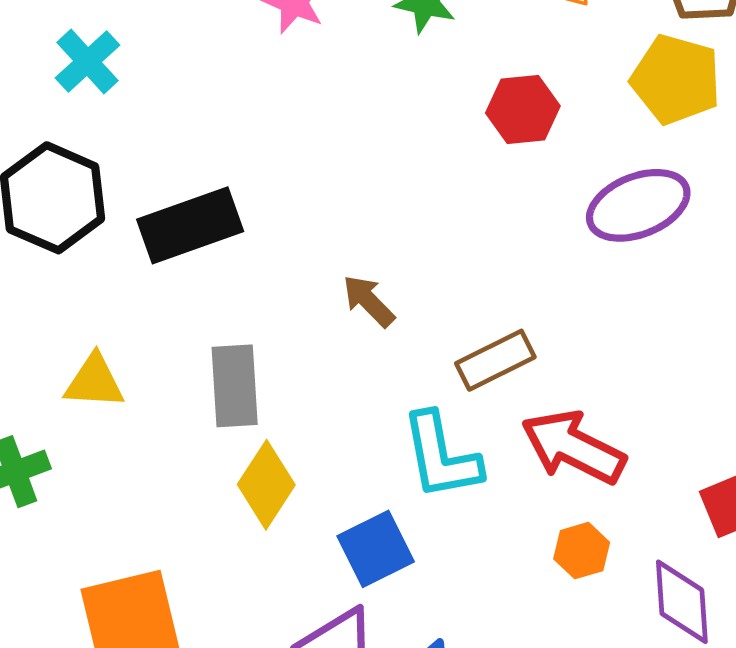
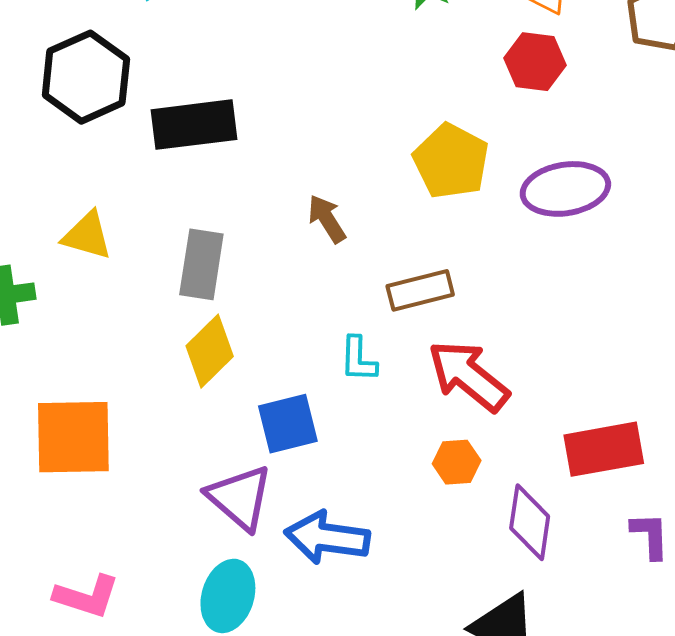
yellow pentagon: (676, 79) -> (451, 161), moved
red hexagon: (523, 109) -> (535, 62), moved
cyan L-shape: (441, 456) -> (358, 359), size x0.6

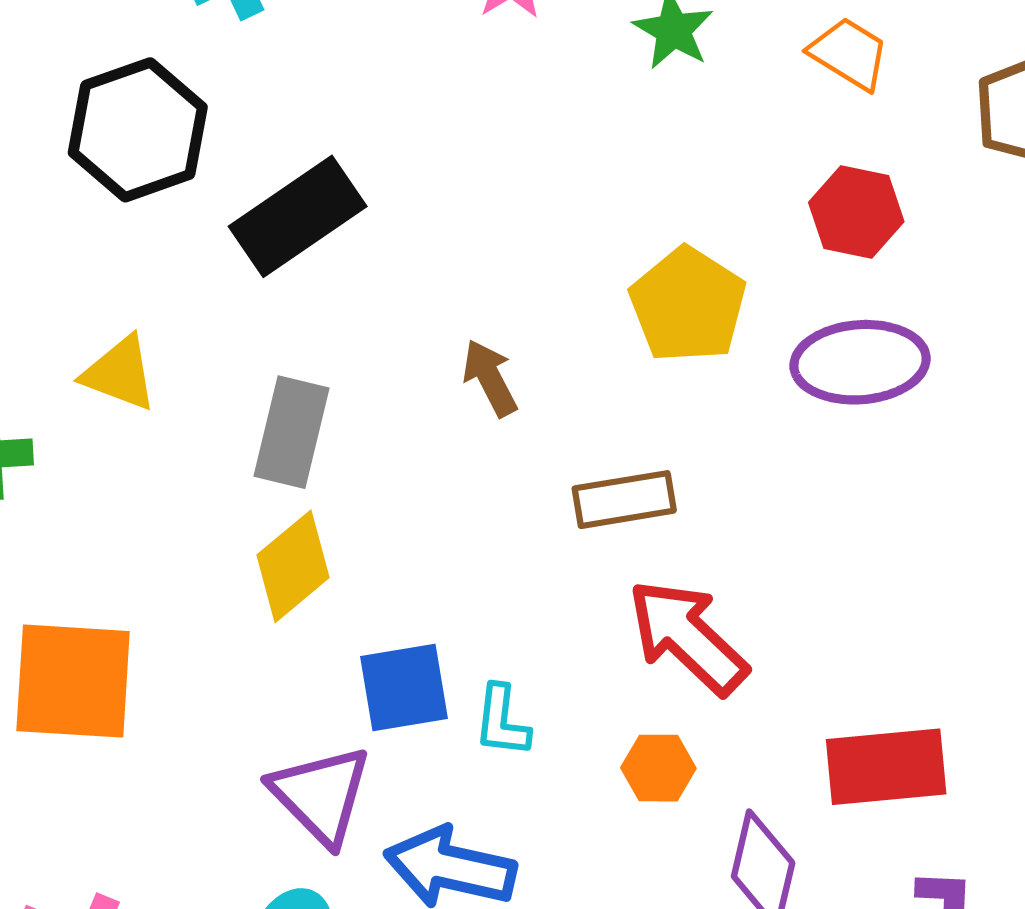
red hexagon: (535, 62) -> (856, 212), moved
black rectangle: (194, 125) -> (298, 216), turned -32
cyan L-shape: (358, 359) -> (502, 721), moved

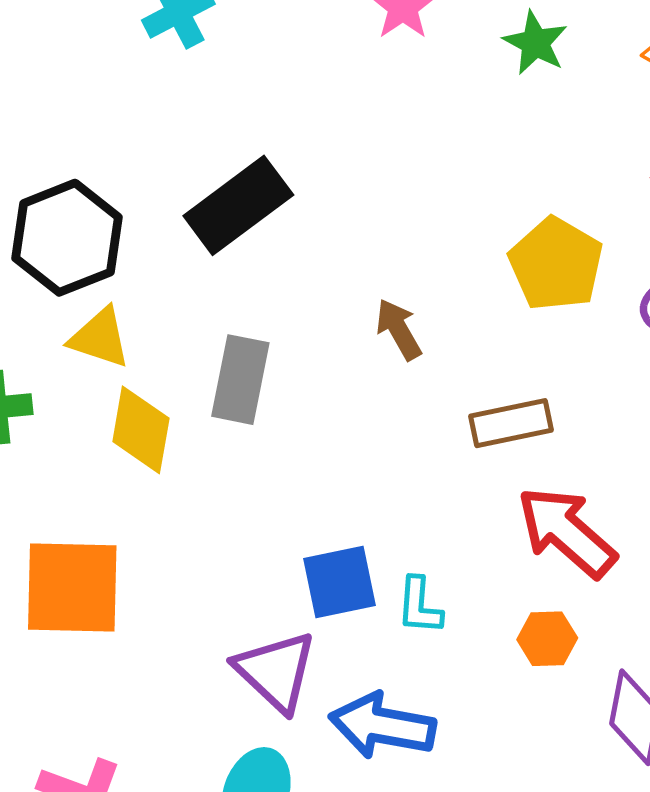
black hexagon: (138, 130) -> (67, 238), moved
yellow diamond: (293, 566) -> (141, 430), moved, turned -38

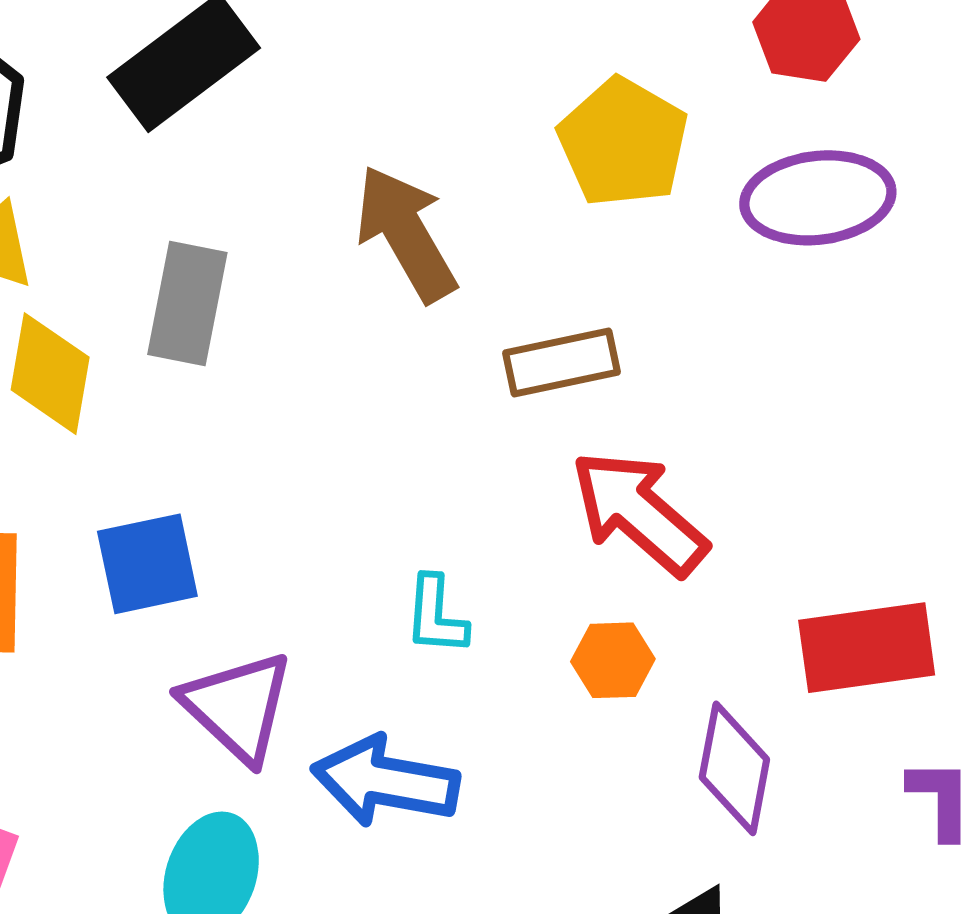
brown arrow: (399, 329) -> (406, 233), size x1.6
blue square: (339, 582) -> (147, 564), moved

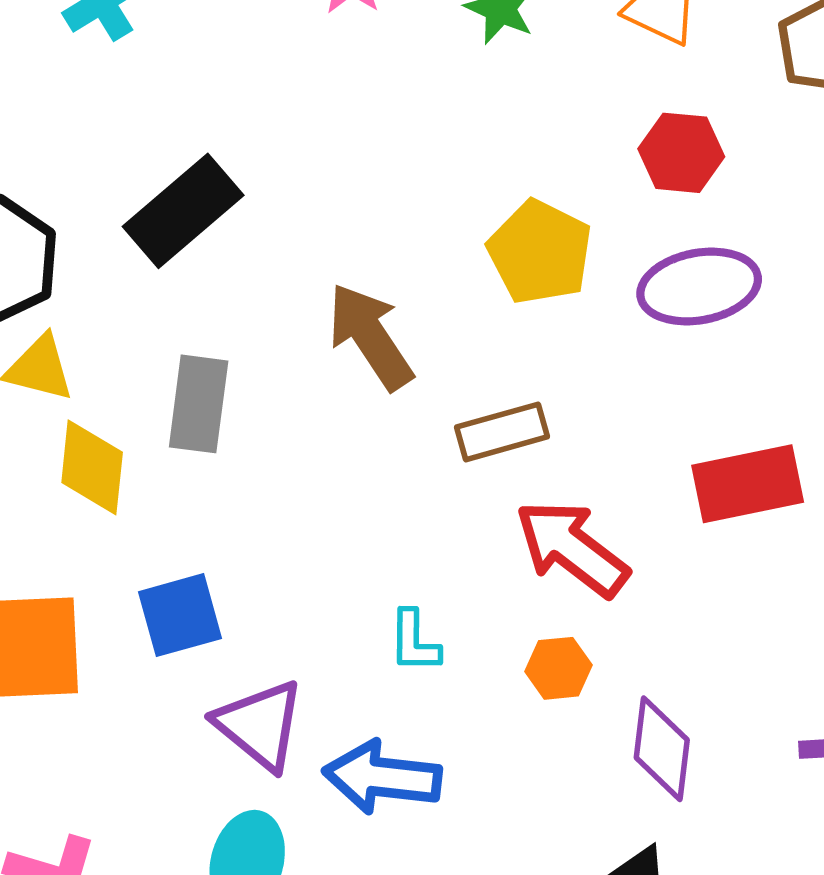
red rectangle: (867, 648) -> (748, 484), moved

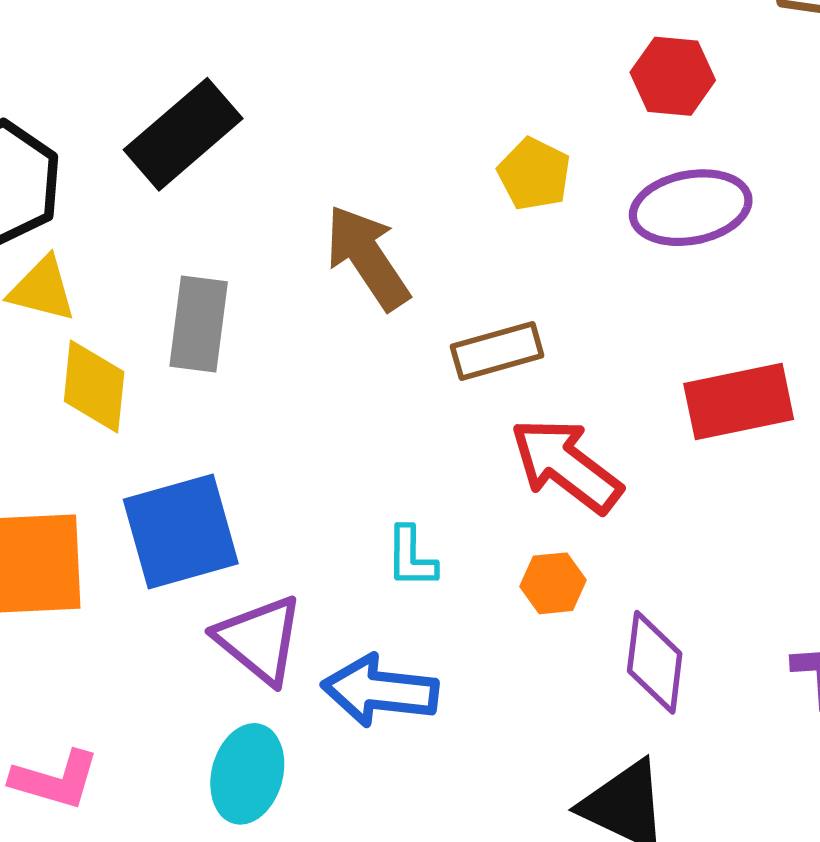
yellow pentagon: (540, 252) -> (534, 174), size x0.7
blue square: (180, 615) -> (181, 532), size x1.4

